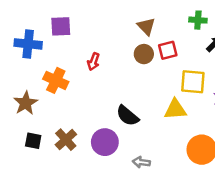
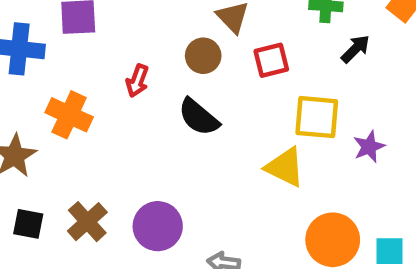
brown circle: (144, 54) -> (203, 56), moved
yellow triangle: (175, 109) -> (285, 167), turned 30
black semicircle: (127, 116) -> (199, 117), moved

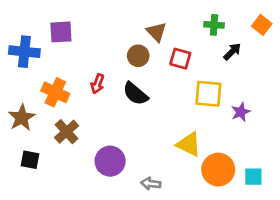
red square: (271, 60) -> (180, 59), turned 30
red arrow: (137, 81) -> (97, 84), moved
yellow triangle: (285, 167) -> (189, 144), moved
brown cross: (87, 222) -> (67, 132), moved

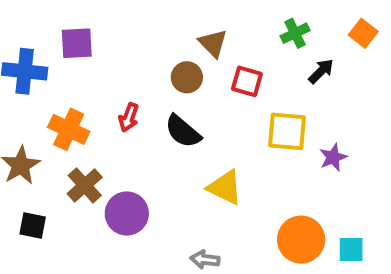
green cross: (214, 25) -> (295, 33), turned -30
yellow triangle: (189, 144) -> (225, 187), moved
purple circle: (110, 161) -> (127, 214), moved

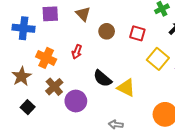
brown triangle: (213, 43) -> (83, 14), moved
black semicircle: (183, 131) -> (102, 78), moved
yellow square: (287, 131) -> (158, 59), turned 35
black square: (33, 226) -> (28, 107), turned 32

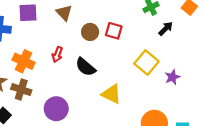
red square: (137, 33) -> (114, 31), moved
black semicircle: (102, 78) -> (86, 67), moved
brown cross: (54, 87) -> (21, 90), moved, turned -30

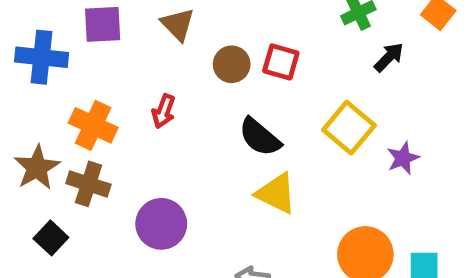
black semicircle: (86, 67) -> (260, 137), moved

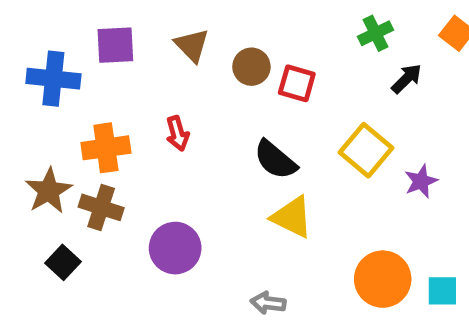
brown circle: (232, 64) -> (251, 67), moved
red arrow: (164, 111) -> (177, 133), turned -36
orange cross: (93, 125) -> (106, 148), turned -33

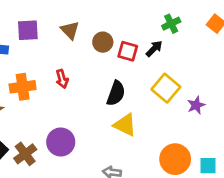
black arrow: (407, 79) -> (154, 49), moved
black semicircle: (275, 160) -> (116, 93), turned -110
brown cross: (101, 207) -> (25, 154), moved, turned 35

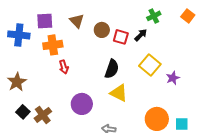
red arrow: (62, 79) -> (64, 67), moved
orange cross: (23, 87) -> (53, 45), moved
purple circle: (61, 142) -> (82, 104), moved

